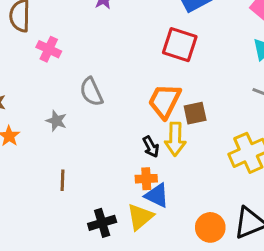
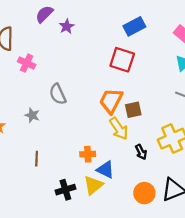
yellow arrow: (175, 139) -> (119, 129), turned -35
black arrow: (151, 147) -> (141, 152), moved
orange cross: (146, 179) -> (88, 154), moved

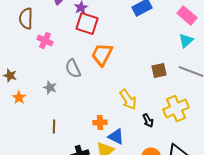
red square: (122, 60) -> (87, 24), moved
orange trapezoid: (111, 101) -> (102, 54), moved
brown square: (133, 110) -> (159, 70), moved

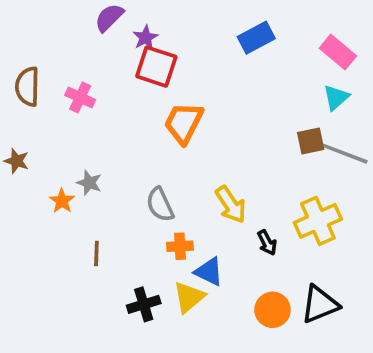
brown semicircle: (26, 18) -> (27, 87), moved
gray semicircle: (73, 68) -> (160, 205), moved
brown square: (159, 70) -> (311, 141), moved
orange star: (19, 98) -> (62, 201), moved

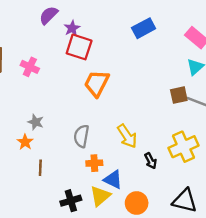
orange star: (62, 201) -> (25, 142), moved
gray semicircle: (160, 205) -> (81, 136), turned 35
black triangle: (320, 304) -> (185, 201), turned 36
orange circle: (273, 310) -> (137, 203), moved

